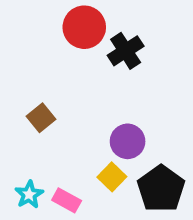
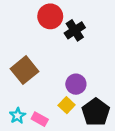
brown square: (41, 118) -> (25, 70), size x1.6

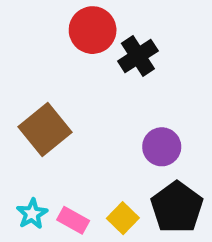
purple circle: (76, 84) -> (162, 147), moved
yellow square: (67, 105) -> (123, 218), moved

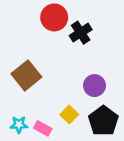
cyan star: (32, 214) -> (19, 125), turned 30
yellow square: (123, 218) -> (69, 115), moved

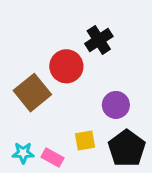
red circle: (54, 17) -> (66, 66), moved
yellow square: (69, 115) -> (85, 141), turned 36

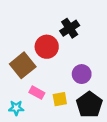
pink rectangle: (52, 158) -> (37, 93), moved

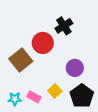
pink rectangle: (37, 93) -> (34, 97), moved
yellow square: (60, 99) -> (55, 91), turned -32

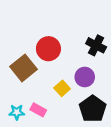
black cross: (64, 26) -> (96, 45), moved, turned -30
yellow square: (55, 91) -> (62, 88), moved

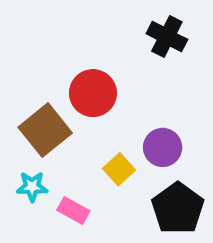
black cross: (96, 45) -> (167, 37), moved
cyan star: (17, 112) -> (32, 187), moved

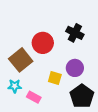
black cross: (167, 37) -> (75, 33), moved
yellow square: (119, 169) -> (55, 78), turned -32

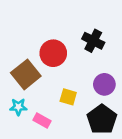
purple circle: (75, 68) -> (104, 84), moved

